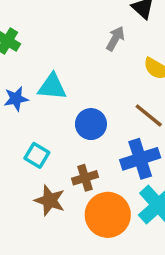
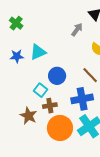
cyan triangle: (52, 87) -> (38, 52), turned -36
cyan square: (37, 155) -> (40, 90), moved

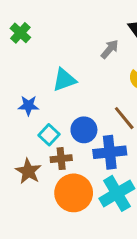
cyan triangle: (38, 52) -> (64, 80), moved
blue star: (17, 56) -> (28, 105), moved
blue circle: (57, 76) -> (84, 130), moved

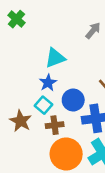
blue star: (28, 105) -> (48, 83), moved, turned -30
brown star: (28, 171) -> (21, 121), moved

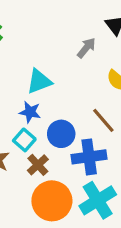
blue star: (48, 83) -> (30, 112), turned -30
brown cross: (55, 125) -> (38, 165), turned -36

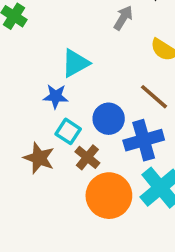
blue star: (30, 112) -> (56, 96), moved

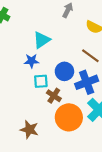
cyan square: (68, 131) -> (41, 81), turned -32
brown star: (39, 158) -> (29, 130), moved

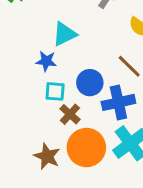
brown star: (29, 130) -> (47, 156), moved

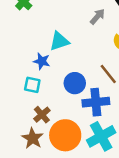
cyan square: (55, 91) -> (32, 85), moved
brown cross: (70, 114) -> (42, 115), moved

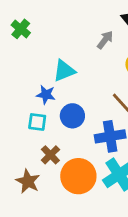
blue circle: (75, 83) -> (72, 116), moved
brown star: (33, 138) -> (28, 181), moved

